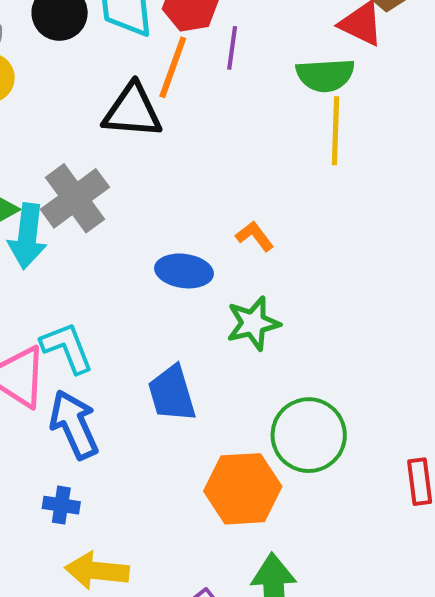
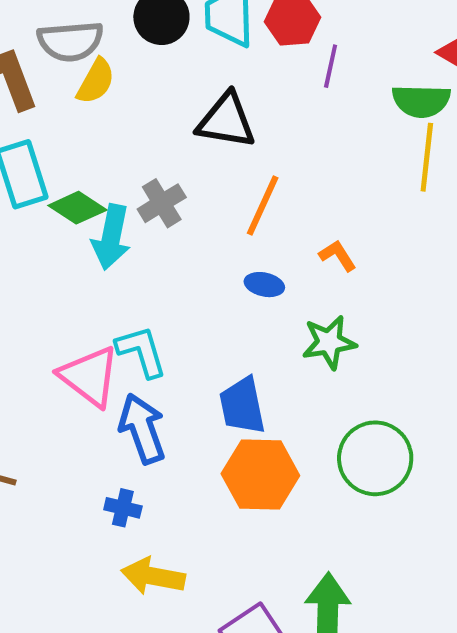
orange line: (173, 67) -> (263, 205), moved
gray cross: (75, 198) -> (162, 203), size x0.7
blue ellipse: (184, 271) -> (264, 285), size x0.7
orange hexagon: (243, 489) -> (260, 475), moved

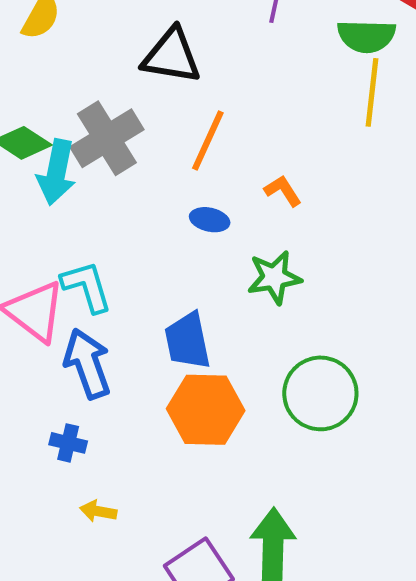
gray cross: (162, 203) -> (107, 138), size x1.5
yellow arrow: (153, 576) -> (98, 511), size x0.6

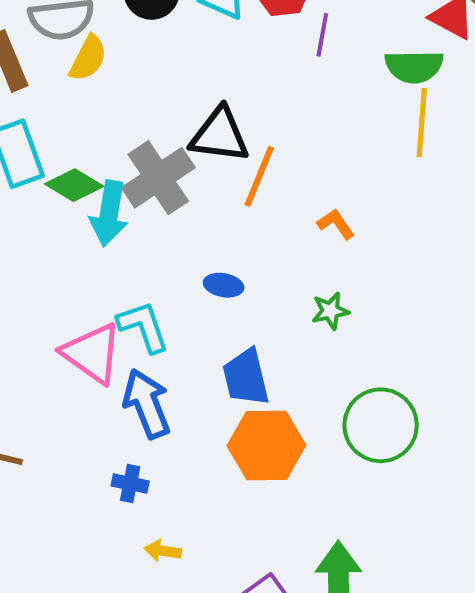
black triangle: (171, 56) -> (220, 135), moved
blue ellipse: (210, 220) -> (224, 285), moved
green star: (274, 277) -> (330, 311), size x0.7

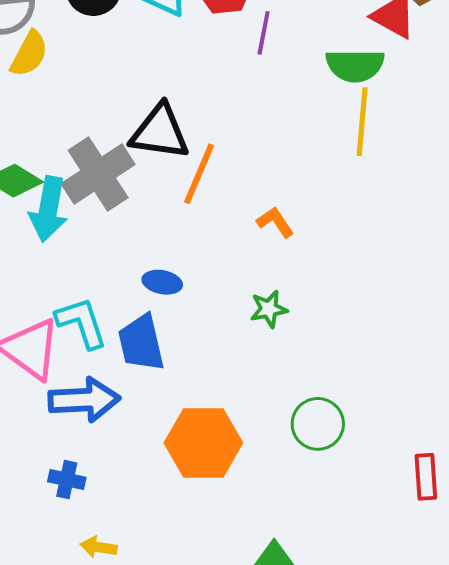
blue trapezoid: (246, 377) -> (141, 343), moved
blue arrow: (147, 404) -> (84, 400), turned 108
green circle: (381, 425) -> (318, 424), size x0.7

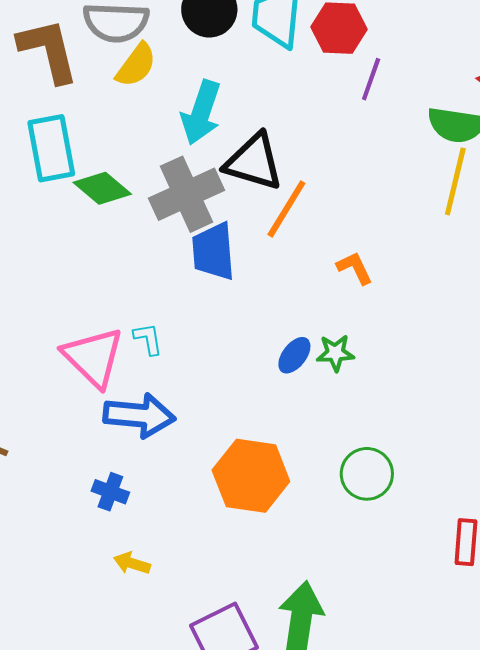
cyan arrow: (48, 209) -> (201, 113), moved
blue ellipse: (162, 282) -> (294, 355), moved, turned -72
cyan L-shape: (81, 323) -> (148, 339), size x0.6
blue trapezoid: (141, 343) -> (213, 251), moved

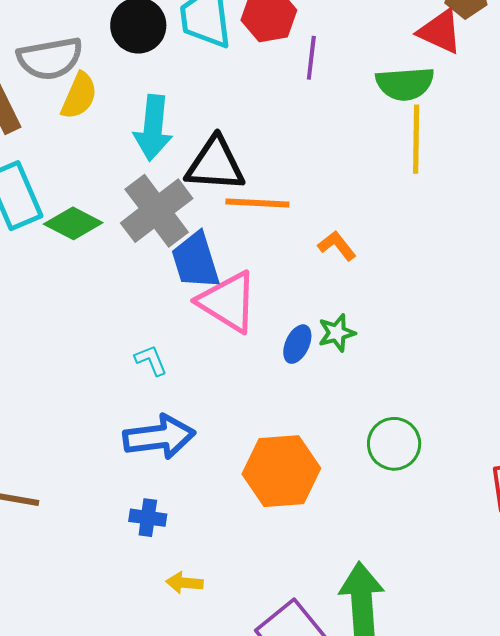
orange line: (286, 209) -> (257, 203), turned 74
pink triangle: (93, 357) -> (228, 302), moved

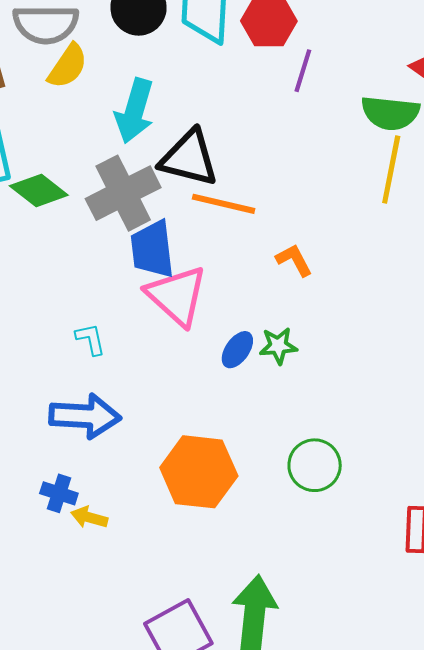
yellow arrow: (184, 583) -> (89, 517), moved

